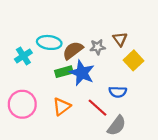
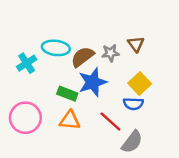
yellow square: (133, 60) -> (140, 83), moved
green rectangle: (64, 72) -> (67, 94), moved, turned 36
blue star: (82, 73) -> (93, 82), turned 30
orange triangle: (62, 107) -> (70, 120), turned 42

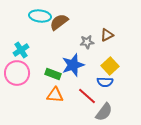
brown triangle: (136, 44) -> (107, 35), turned 40
cyan ellipse: (56, 48) -> (40, 16), moved
brown semicircle: (83, 57) -> (59, 22), moved
pink circle: (25, 118) -> (17, 73), moved

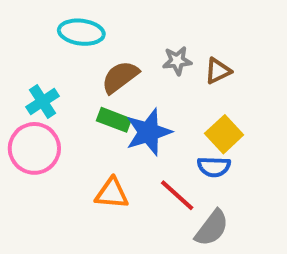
brown semicircle: (59, 22) -> (120, 77), moved
gray star: (87, 42) -> (177, 61), moved
green rectangle: (53, 74) -> (114, 120), moved

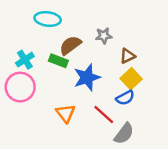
brown triangle: (218, 71) -> (128, 56), moved
green rectangle: (114, 120) -> (58, 61), moved
blue semicircle: (214, 167) -> (125, 98), turned -30
orange triangle: (112, 193) -> (65, 113), turned 48

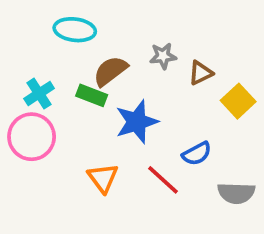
brown triangle: (128, 56) -> (201, 73), moved
yellow square: (131, 79) -> (238, 101), moved
gray semicircle: (124, 134) -> (236, 193), moved, turned 55

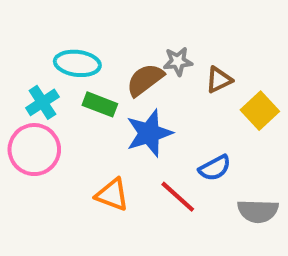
cyan ellipse: (75, 30) -> (77, 63), moved
brown semicircle: (110, 71) -> (145, 80), moved
orange triangle: (103, 178) -> (112, 195), turned -32

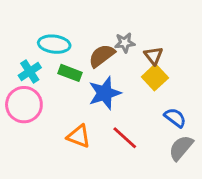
brown triangle: (219, 80) -> (154, 56), turned -42
yellow square: (260, 111) -> (155, 77), moved
blue semicircle: (215, 168) -> (175, 118), moved, turned -115
gray semicircle: (258, 211) -> (181, 148), turned 128

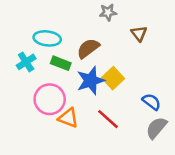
gray star: (125, 43) -> (108, 12), moved
brown triangle: (154, 56) -> (139, 33), moved
yellow square: (155, 77) -> (113, 78), moved
pink circle: (24, 105) -> (50, 99), moved

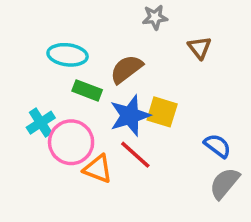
cyan cross: (26, 62) -> (41, 123), moved
yellow square: (113, 78) -> (162, 112), turned -30
red line: (108, 119) -> (135, 155), moved

